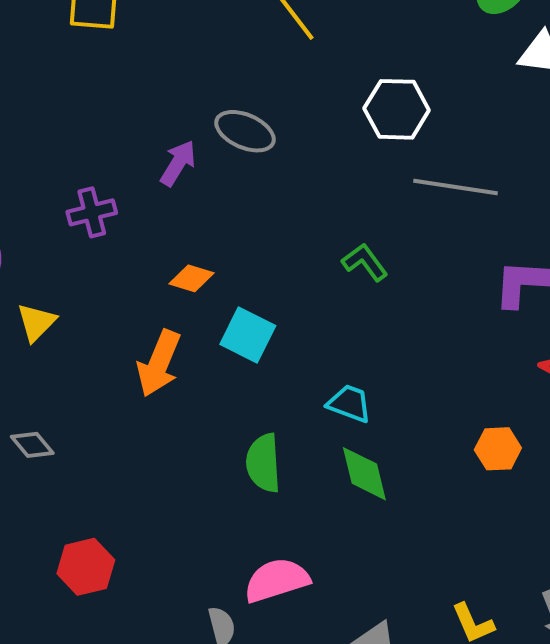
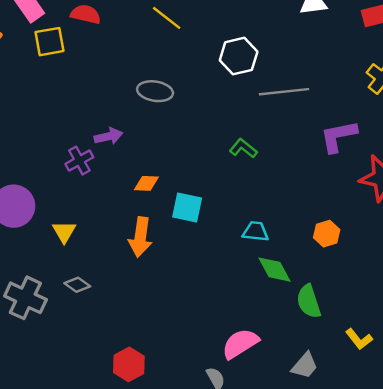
purple arrow: (178, 163) -> (109, 136), moved, turned 60
gray diamond: (32, 445) -> (77, 285), moved
orange hexagon: (498, 449) -> (327, 234), moved
green semicircle: (263, 463) -> (309, 301), moved

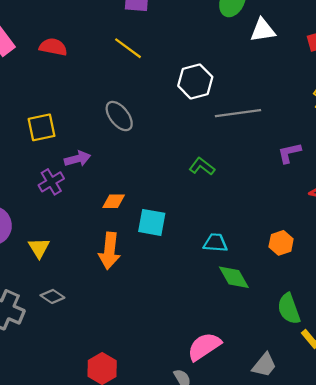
yellow square: (50, 42) -> (42, 127), moved
gray ellipse: (155, 91) -> (119, 116), turned 44
purple L-shape: (338, 136) -> (289, 153), size x0.7
green semicircle: (309, 301) -> (289, 309), moved

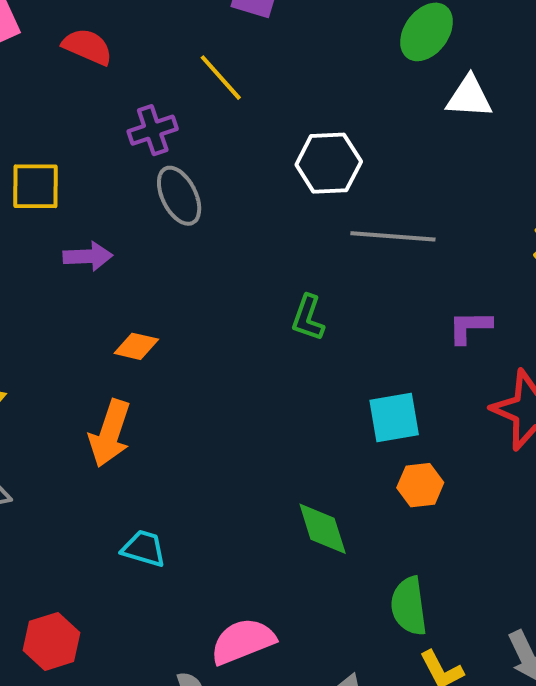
green L-shape: (202, 166) -> (308, 318), turned -120
purple cross: (51, 182) -> (153, 130), moved
cyan square: (152, 222) -> (394, 417), moved, turned -32
cyan trapezoid: (215, 243) -> (144, 548), moved

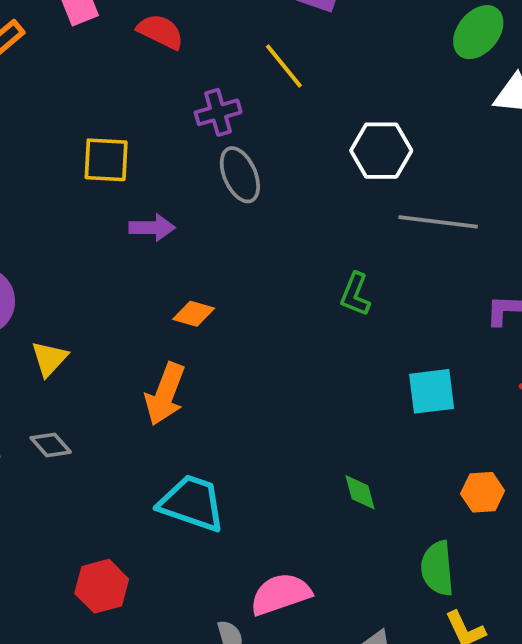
orange hexagon: (420, 485) -> (483, 492), moved
green diamond: (323, 529) -> (360, 492), size x0.7
cyan trapezoid: (144, 548) -> (192, 503), size x1.6

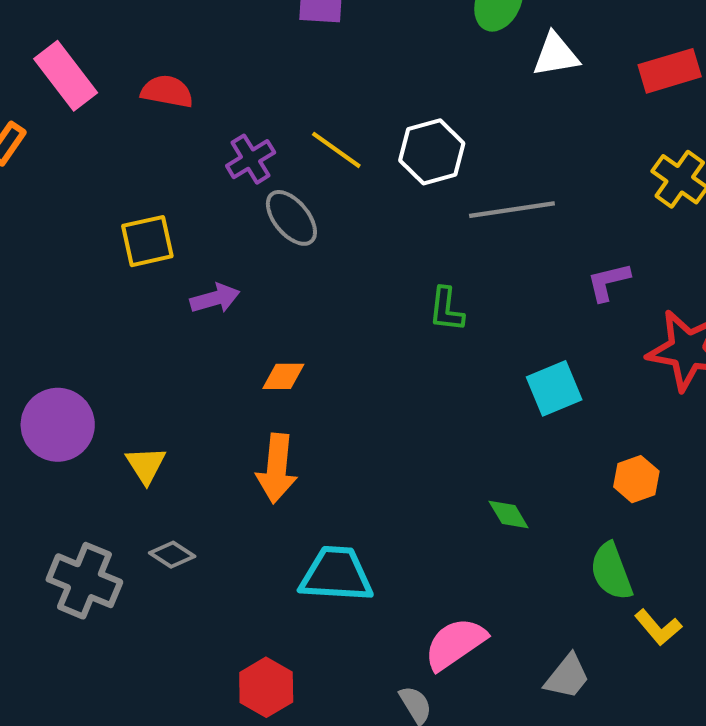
yellow line: (284, 66) -> (336, 150), moved

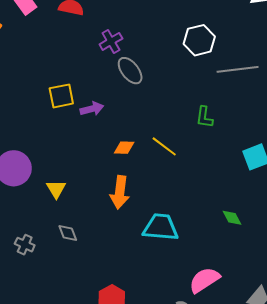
yellow line: (336, 150) -> (164, 146), moved
yellow square: (147, 241) -> (61, 96), moved
gray diamond: (172, 555) -> (68, 233), turned 35
cyan trapezoid: (336, 574) -> (161, 227), moved
gray cross: (84, 581) -> (25, 245), size x0.6

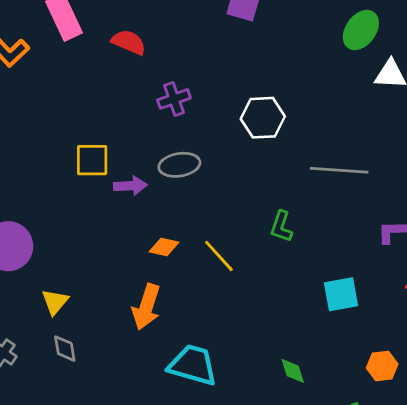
white hexagon: (199, 40) -> (263, 118), moved
gray ellipse: (130, 71) -> (179, 165), moved, turned -72
yellow triangle: (56, 189) -> (55, 302), moved

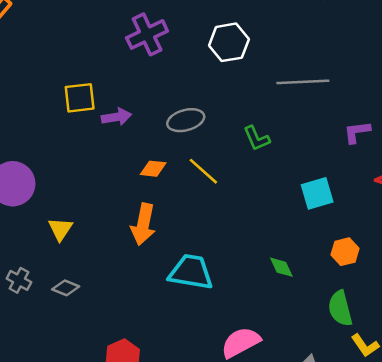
purple cross: (174, 99) -> (147, 34), size x1.4
gray ellipse: (179, 165) -> (186, 120), moved
green L-shape: (281, 226) -> (257, 138), turned -36
gray diamond: (65, 349) -> (66, 288), moved, turned -52
orange hexagon: (382, 366) -> (345, 252), moved

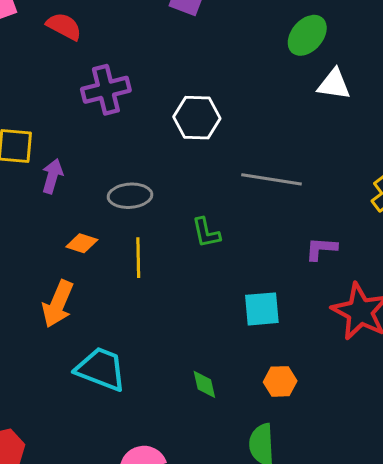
purple arrow: (117, 117) -> (52, 176), turned -76
yellow line: (203, 171) -> (138, 258), turned 36

